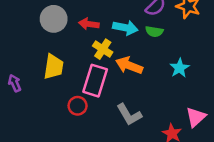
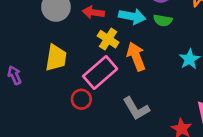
orange arrow: (129, 65) -> (136, 56), turned 48
pink rectangle: (95, 81) -> (100, 73), turned 32

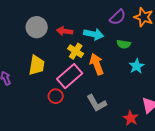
green semicircle: (163, 20) -> (124, 44), moved

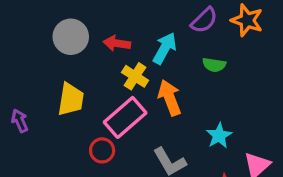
cyan arrow: (94, 34) -> (165, 48), turned -72
cyan star: (137, 66) -> (219, 136), moved

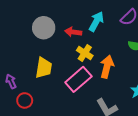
cyan arrow: (165, 48) -> (96, 21), moved
orange arrow: (170, 98) -> (107, 67), turned 35
red circle: (102, 150) -> (25, 100), moved

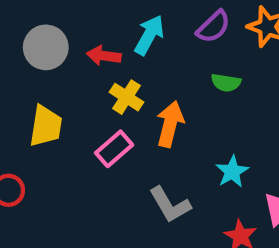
pink rectangle: (78, 79) -> (114, 149), size x0.7

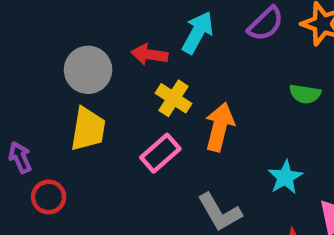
gray circle: (46, 47) -> (88, 70), moved
green semicircle: (226, 83) -> (305, 94), moved

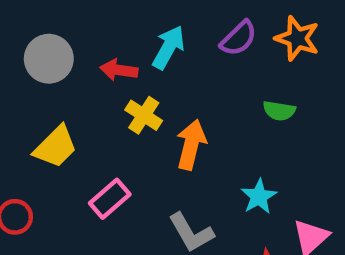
gray circle: (88, 70) -> (49, 59), moved
yellow trapezoid: (88, 129) -> (56, 147), turned 36
pink rectangle: (160, 153) -> (110, 199), moved

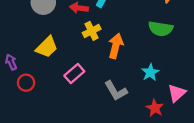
green semicircle: (279, 111) -> (161, 29), size x1.5
yellow cross: (144, 115) -> (92, 31), turned 30

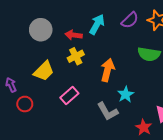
yellow cross: (92, 31) -> (76, 56), moved
cyan star: (150, 72) -> (126, 94), moved

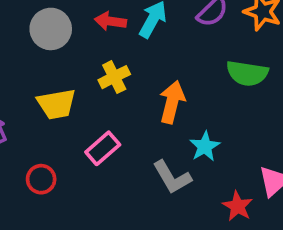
red arrow: (74, 35) -> (110, 21), moved
yellow trapezoid: (44, 71) -> (56, 104), turned 35
red circle: (25, 104) -> (41, 179), moved

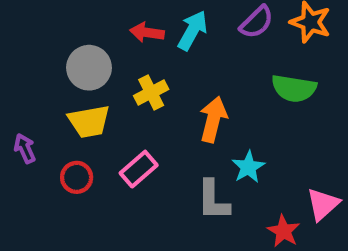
gray circle: (51, 29) -> (89, 68), moved
gray L-shape: (172, 177) -> (213, 200), turned 30
red circle: (41, 179) -> (77, 177), moved

